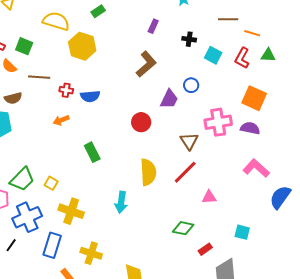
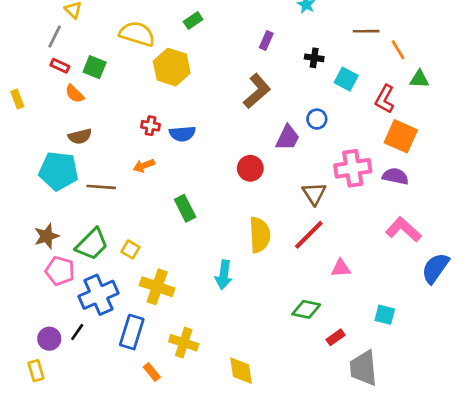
orange line: (252, 33) -> (398, 50), turned 42
red L-shape: (242, 58) -> (385, 99), moved
brown line: (39, 77) -> (101, 187), moved

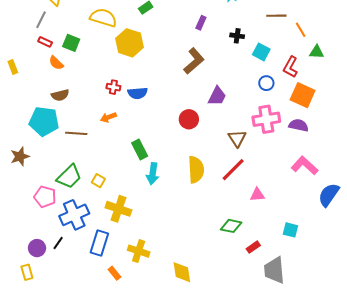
blue circle: (317, 119) -> (266, 83), moved
brown star: (47, 236) -> (20, 157), moved
cyan arrow: (224, 275) -> (153, 174), moved

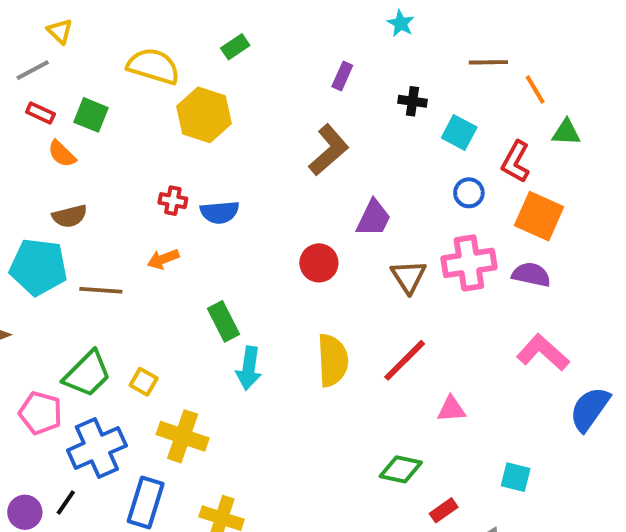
gray line: (41, 20) -> (33, 70), turned 36
brown triangle: (237, 138) -> (409, 277), moved

